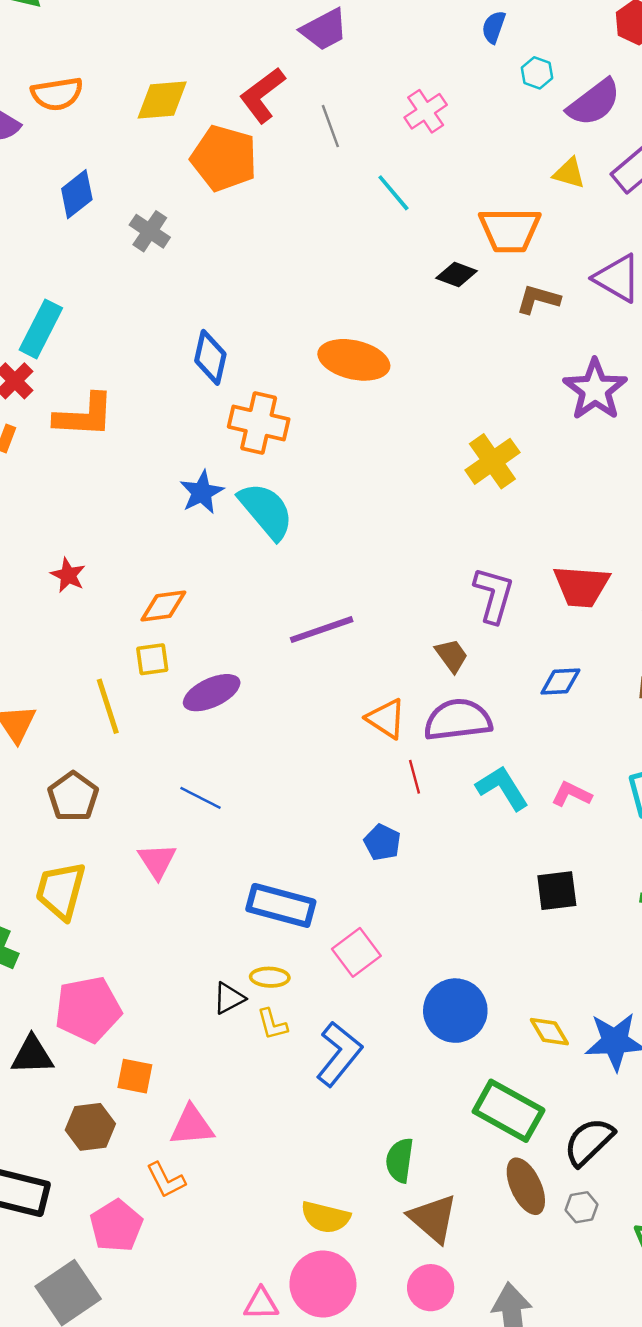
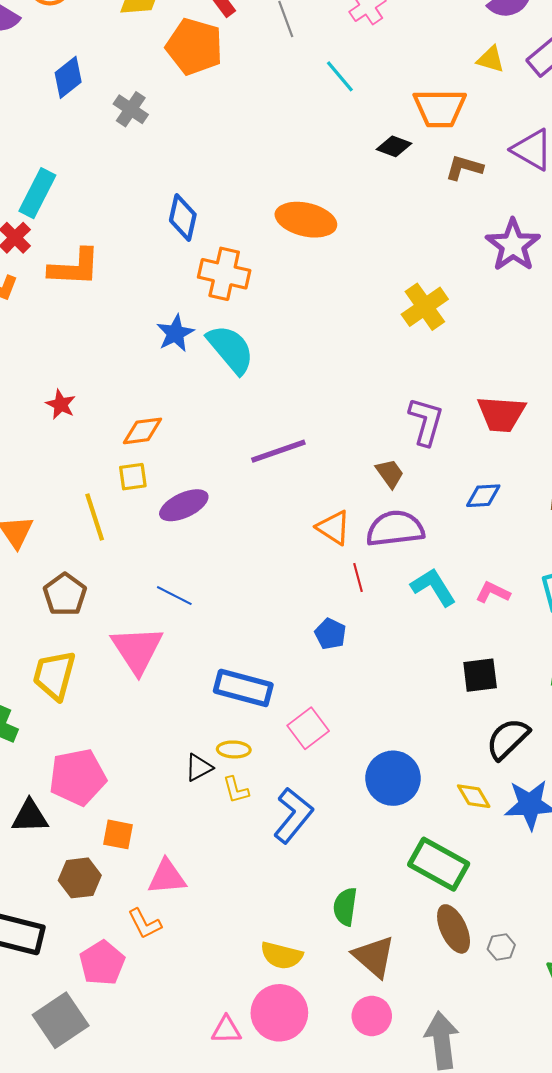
pink triangle: (157, 861) -> (137, 650), size x1.6
black semicircle: (589, 1142) -> (508, 739), moved

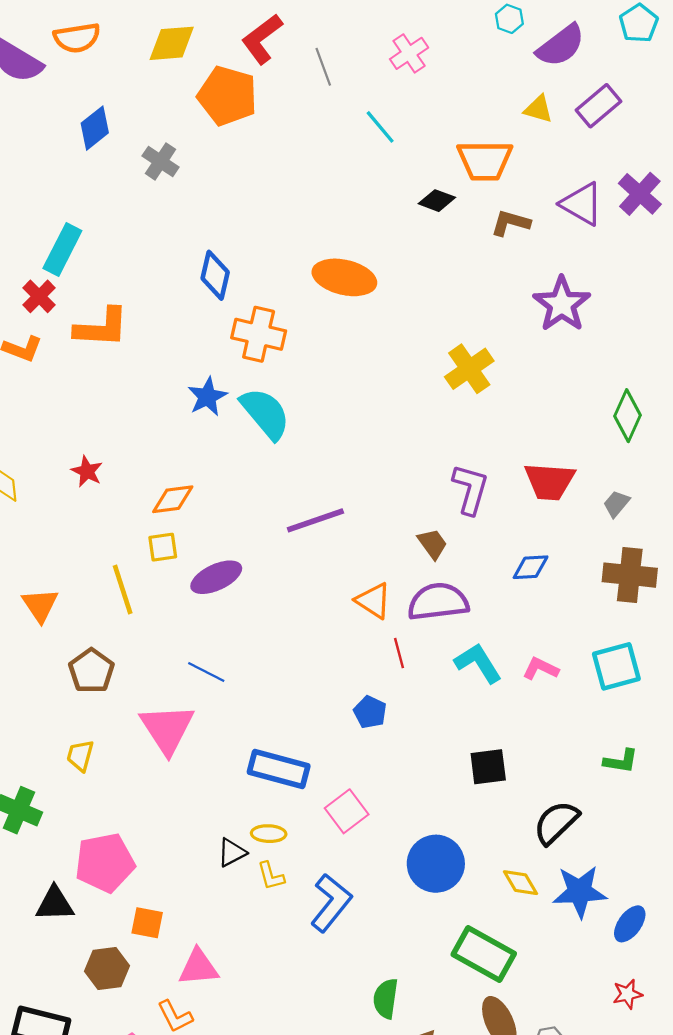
yellow trapezoid: (54, 675) -> (80, 756), size x0.6
black square: (480, 675) -> (488, 767), moved

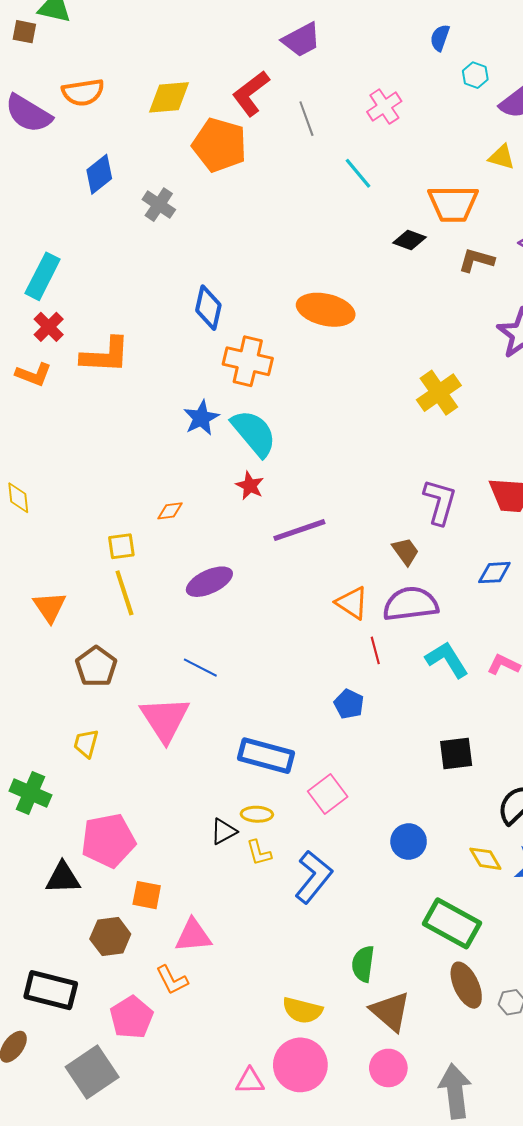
cyan rectangle: (62, 250) -> (43, 276), moved
red star: (87, 471) -> (250, 486), moved
orange diamond: (173, 499) -> (170, 511), size x0.7
yellow square: (163, 547) -> (121, 546), moved
blue circle: (436, 864) -> (409, 842), size x0.7

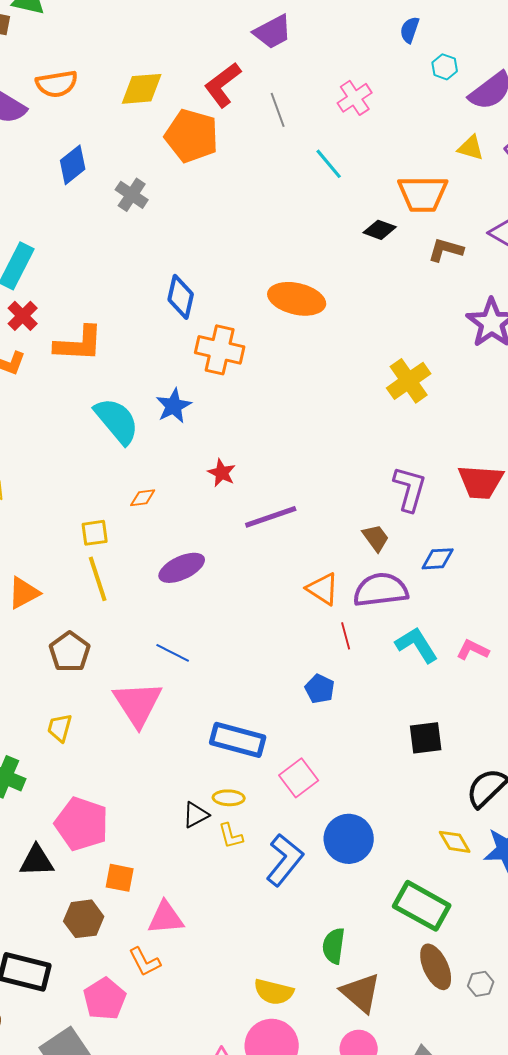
cyan semicircle: (254, 433) -> (117, 421), moved
blue diamond: (494, 573) -> (438, 559), moved
orange triangle: (50, 607) -> (24, 593), turned 36
pink pentagon: (108, 840) -> (82, 824), turned 30
blue circle: (409, 842) -> (349, 839), moved, size x1.4

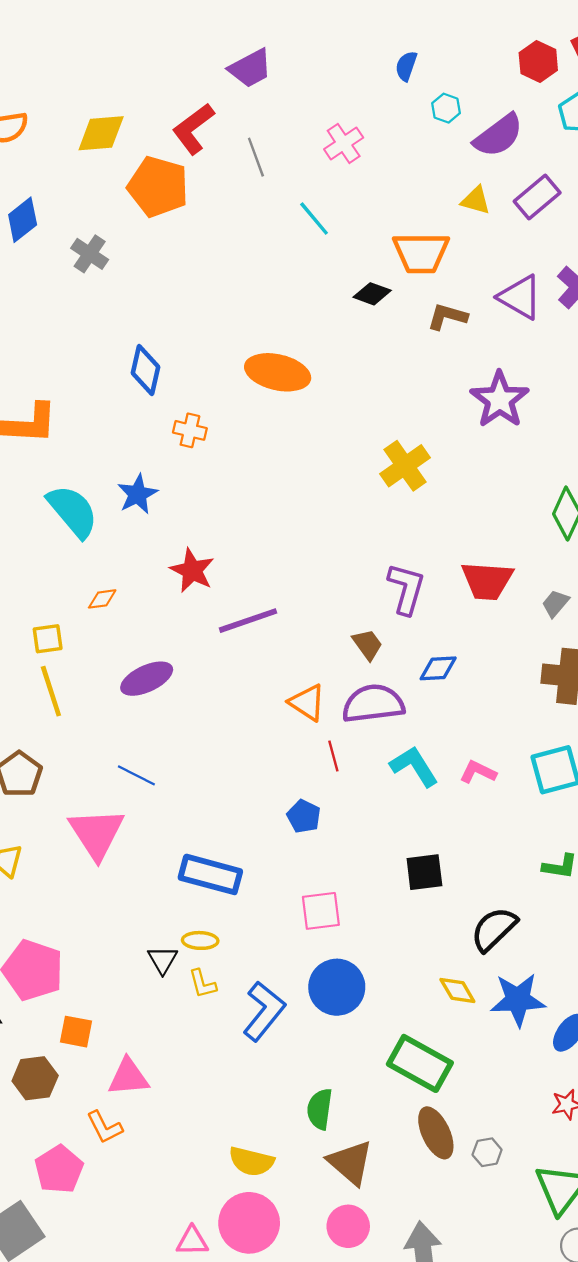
orange cross: (220, 350) -> (190, 430), size x0.6
red star: (222, 473) -> (192, 570), size x1.4
pink square: (299, 778) -> (321, 911), moved, turned 30
black triangle: (196, 815) -> (163, 960), turned -32

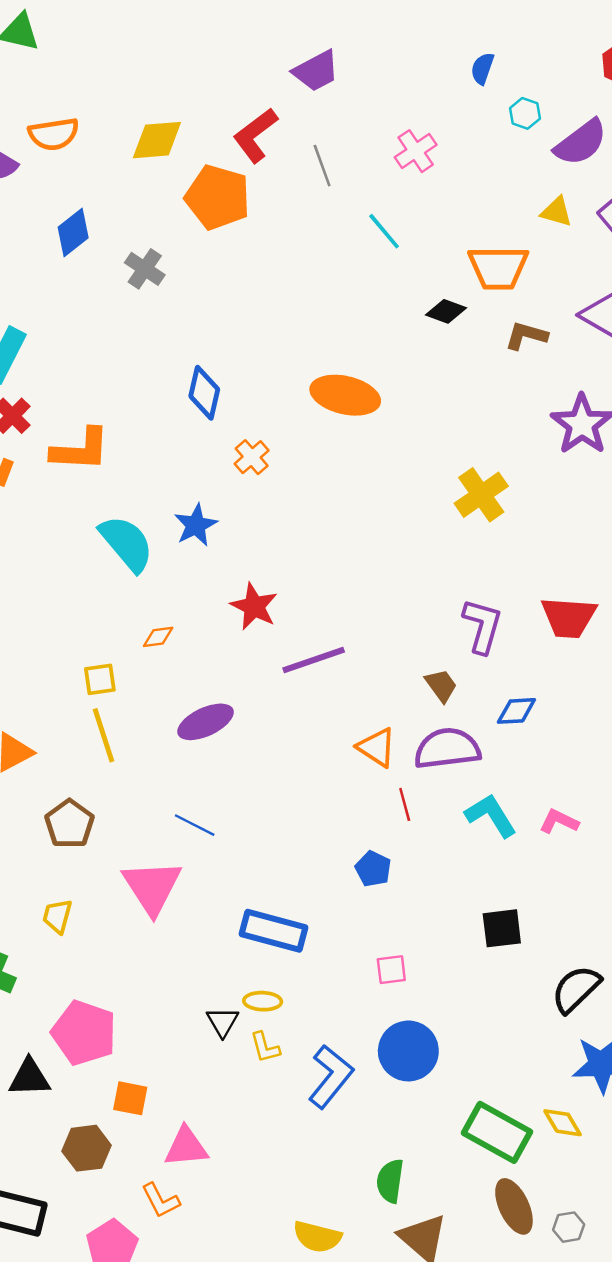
orange cross: (190, 430) -> (252, 457), turned 36
pink square: (321, 911) -> (391, 970), size x0.7
yellow diamond: (457, 991) -> (563, 1123), moved

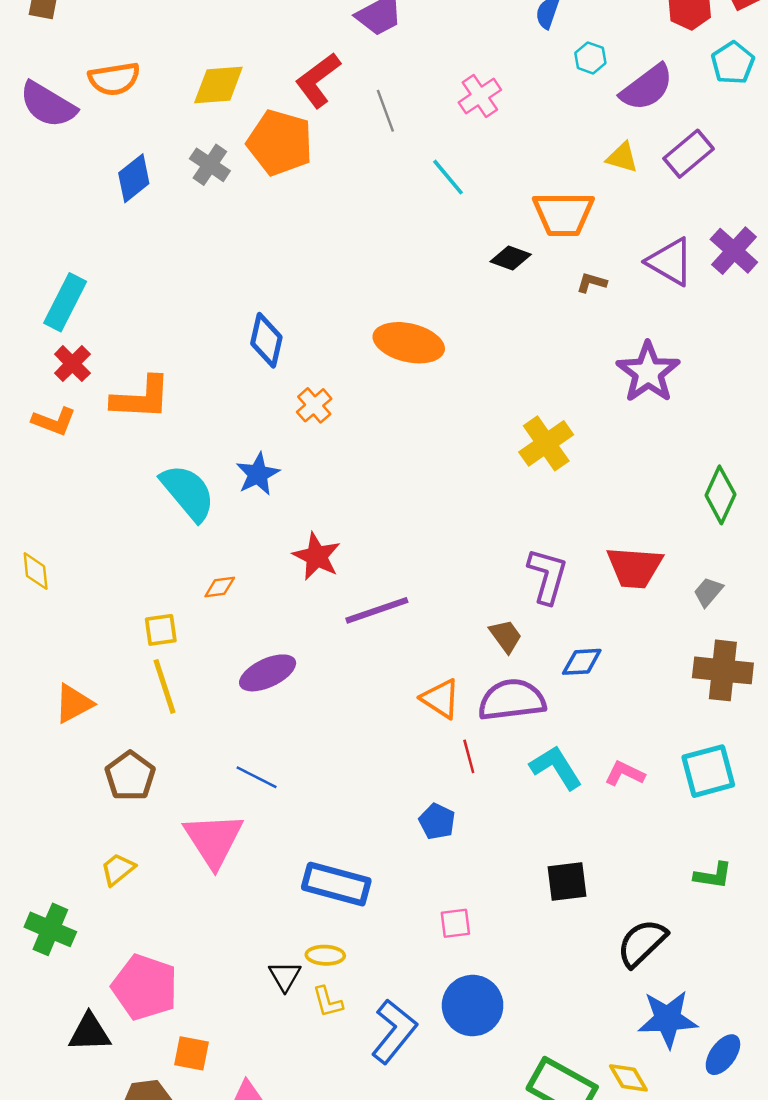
gray cross: (145, 269) -> (210, 165), moved
brown L-shape: (526, 336) -> (592, 283), size x0.7
yellow trapezoid: (57, 916) -> (118, 869), turned 36

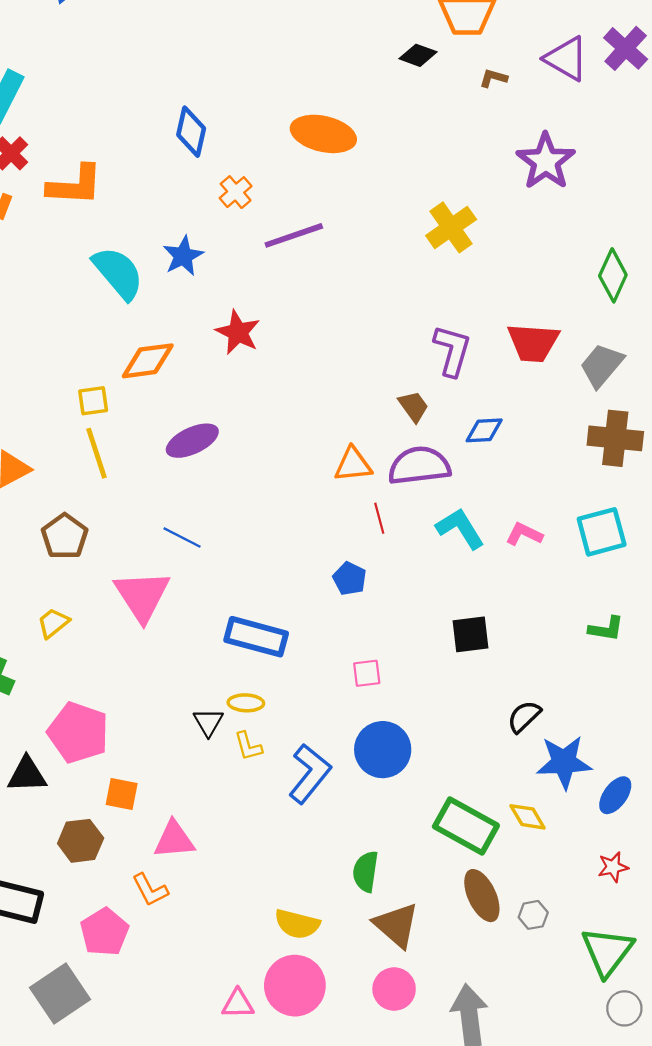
orange diamond: (220, 587) -> (148, 361), size x1.8
gray trapezoid: (708, 592) -> (602, 365), size x1.6
purple line: (377, 610) -> (294, 235), moved
orange triangle: (441, 699) -> (353, 465), turned -39
black semicircle: (642, 943) -> (524, 717), moved, size x0.7

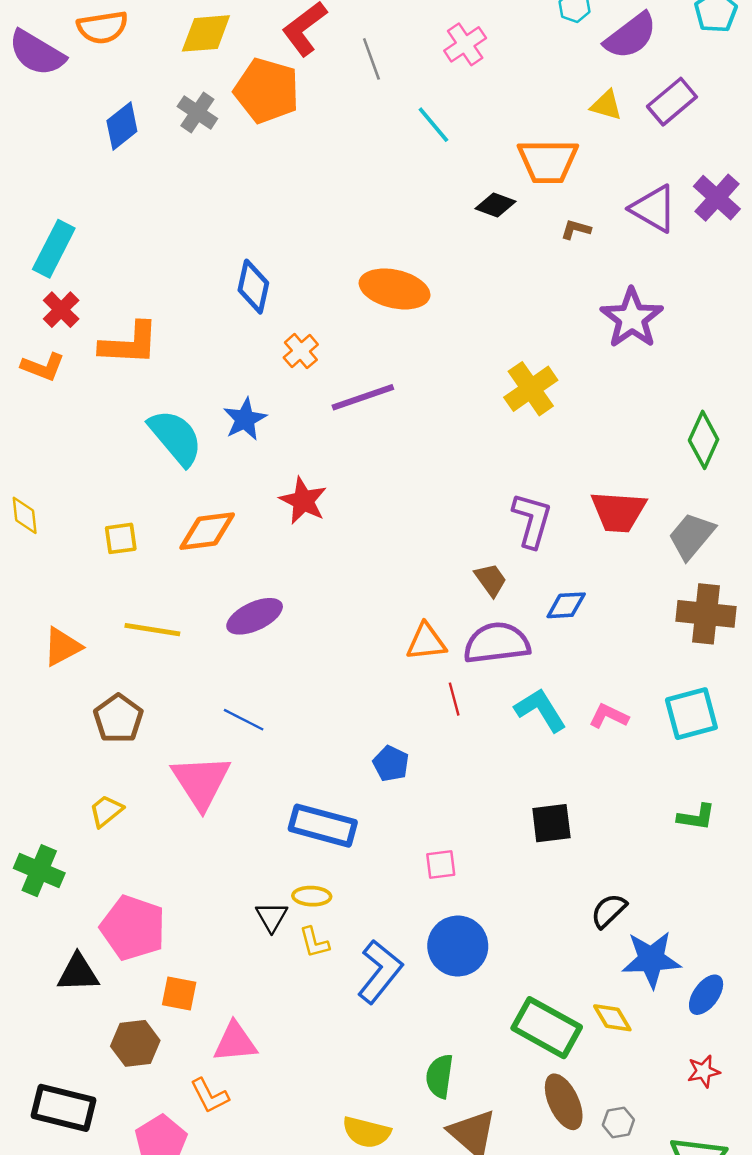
yellow square: (93, 401) -> (121, 538), moved
yellow line: (97, 453) -> (152, 630), turned -63
blue pentagon: (350, 579) -> (391, 764), moved

